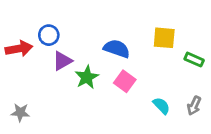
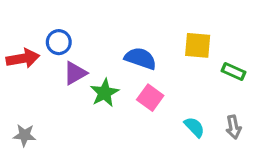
gray arrow: (194, 106) -> (234, 127), turned -36

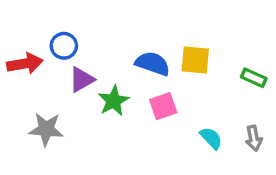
yellow square: (198, 45) -> (195, 60), moved
pink square: (150, 98) -> (163, 106), turned 35
gray star: (24, 135) -> (46, 129), moved, size x1.4

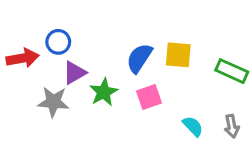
blue semicircle: (153, 64) -> (139, 58), turned -76
green rectangle: (254, 78) -> (232, 71), size x1.4
gray star: (46, 129) -> (53, 102), moved

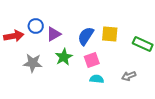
purple triangle: (74, 73) -> (54, 34), moved
cyan semicircle: (193, 126) -> (97, 79), moved, turned -40
gray arrow: (232, 126) -> (129, 76), moved, turned 80

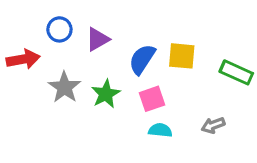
blue circle: (36, 26) -> (59, 29), moved
purple triangle: (54, 34) -> (97, 39), moved
gray star: (33, 63) -> (64, 87), moved, turned 30

